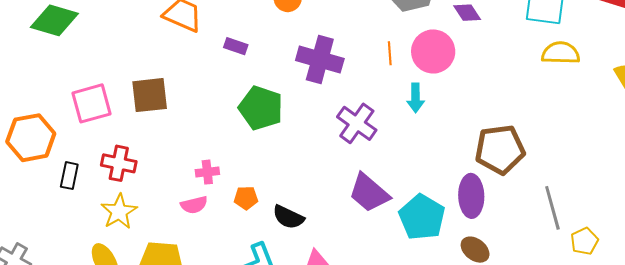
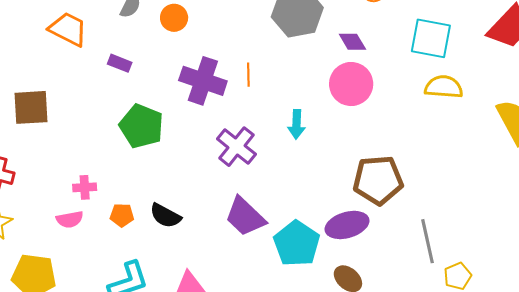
pink circle: (433, 51) -> (351, 84), moved
orange line: (390, 53) -> (248, 75), moved
purple ellipse: (471, 196) -> (347, 225), turned 72
black semicircle: (288, 217) -> (165, 216), moved

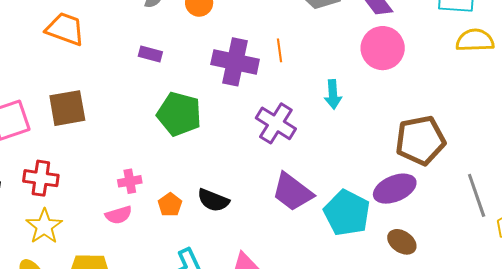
orange trapezoid: (68, 29) -> (65, 29), moved
orange pentagon: (122, 215) -> (170, 205), turned -30

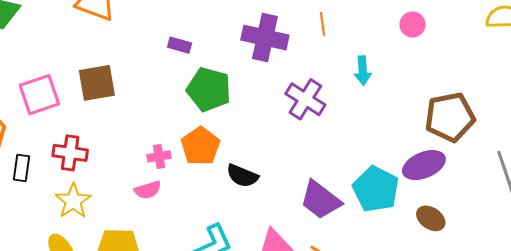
pink circle: (383, 48) -> (413, 24), size x0.6
orange line: (279, 50) -> (323, 24), moved
purple rectangle: (150, 54) -> (180, 45), moved
purple trapezoid: (293, 192) -> (320, 200), moved
orange pentagon: (170, 205) -> (200, 146), moved, size x1.6

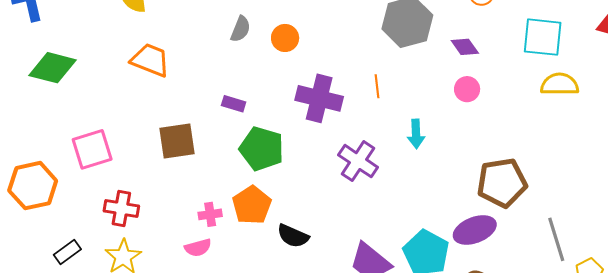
brown square: (97, 83) -> (177, 141), moved
black rectangle: (21, 168) -> (67, 252), moved, turned 44

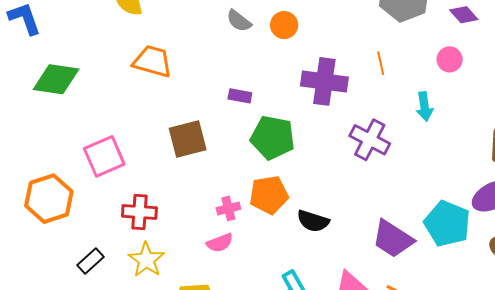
gray semicircle: (241, 29) -> (239, 21), turned 112
pink circle: (467, 89) -> (450, 59), moved
orange pentagon: (252, 205) -> (269, 195), turned 30

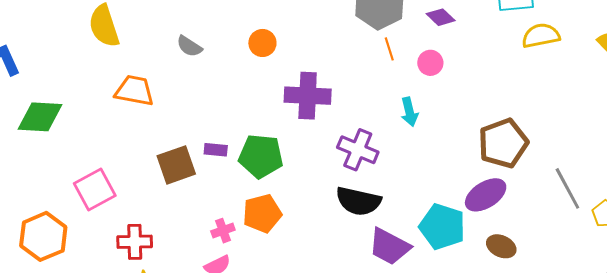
gray semicircle: (239, 21) -> (189, 46), moved
orange line: (381, 63) -> (389, 49), moved
purple rectangle: (240, 96) -> (216, 150), moved
black semicircle: (313, 221) -> (358, 201), moved, size x1.4

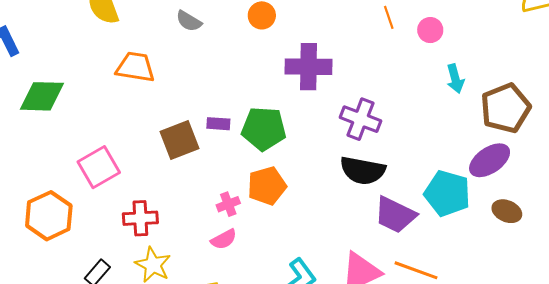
cyan arrow: (409, 112) -> (455, 79), moved

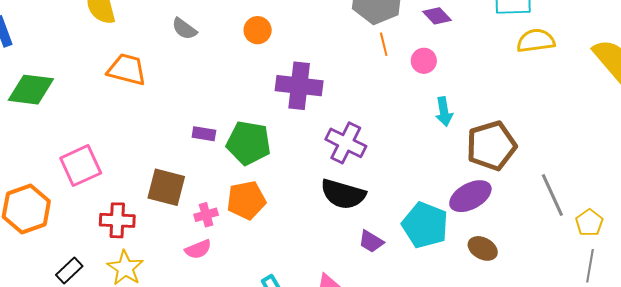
brown square: (179, 140) -> (166, 187), moved, turned 30
purple trapezoid: (395, 215) -> (371, 241), size x0.6

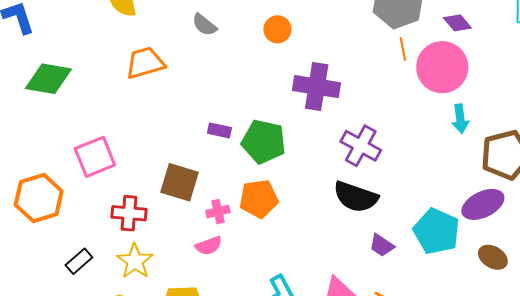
pink circle: (424, 61) -> (442, 67), size x2.0
orange trapezoid: (127, 69) -> (145, 63), turned -33

